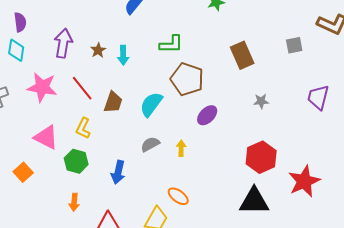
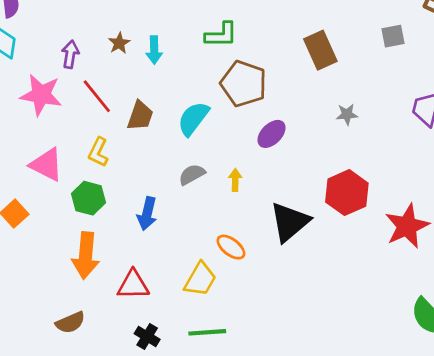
purple arrow: (63, 43) -> (70, 54), moved, size x0.7
black triangle: (254, 201) -> (290, 222), moved, turned -40
orange arrow: (74, 202) -> (86, 255), size x1.8

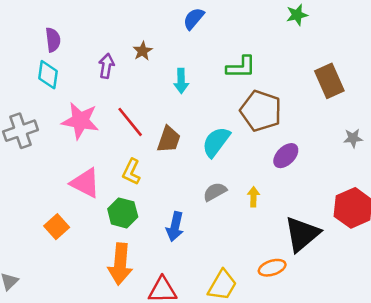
brown star: (119, 43) -> (143, 51), moved
purple arrow: (70, 54) -> (106, 66), moved
orange ellipse: (231, 247) -> (272, 268), moved, turned -55

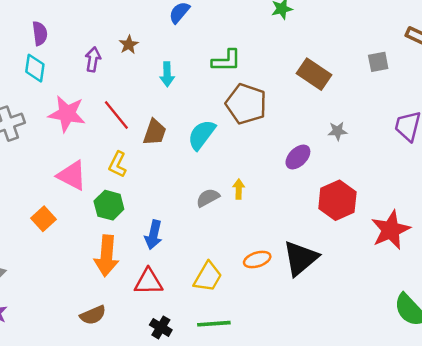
brown rectangle: (329, 81) -> (314, 74), turned -32
purple ellipse: (286, 156) -> (298, 157), moved
gray semicircle: (215, 192) -> (208, 198), moved
blue arrow: (175, 227) -> (153, 235), moved
black triangle: (302, 234) -> (300, 258), moved

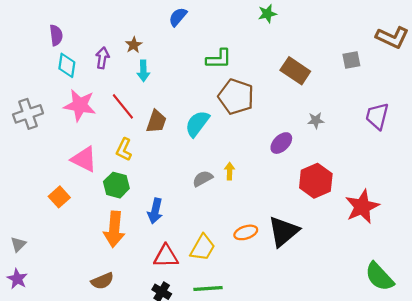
cyan diamond: (35, 68) -> (67, 65), moved
cyan arrow: (167, 74) -> (143, 71), moved
red triangle: (148, 282) -> (166, 256), moved

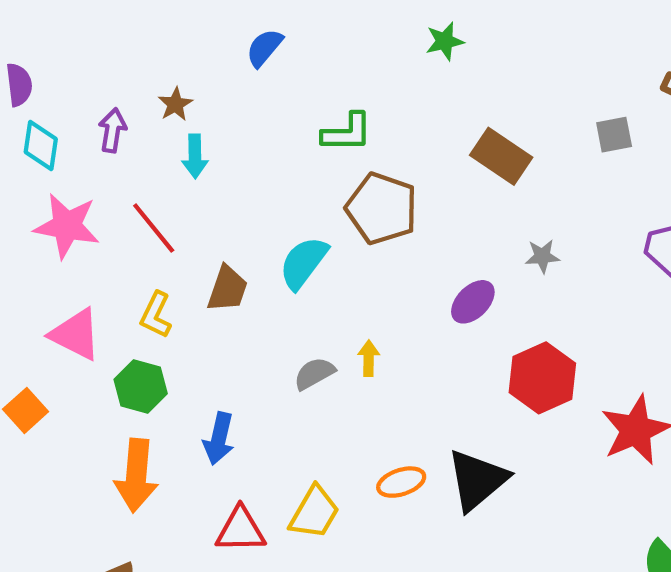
brown trapezoid: (156, 121) -> (228, 289), moved

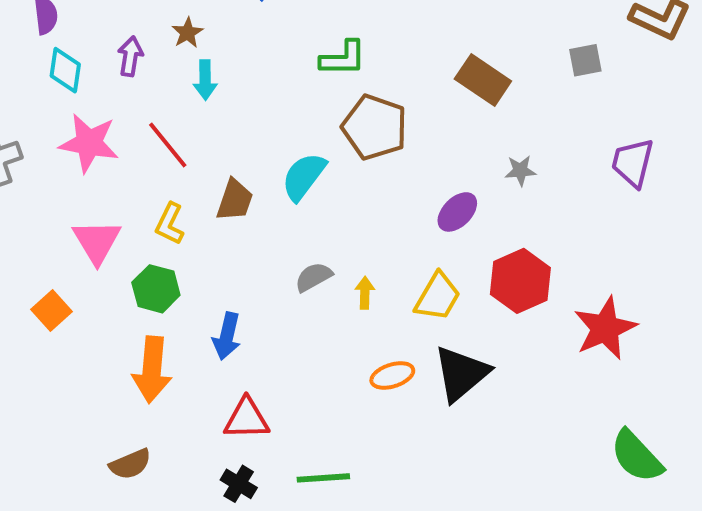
pink triangle: (76, 334) -> (97, 242), turned 32
yellow arrow: (369, 358) -> (365, 293), moved
yellow trapezoid: (314, 512) -> (438, 297), moved

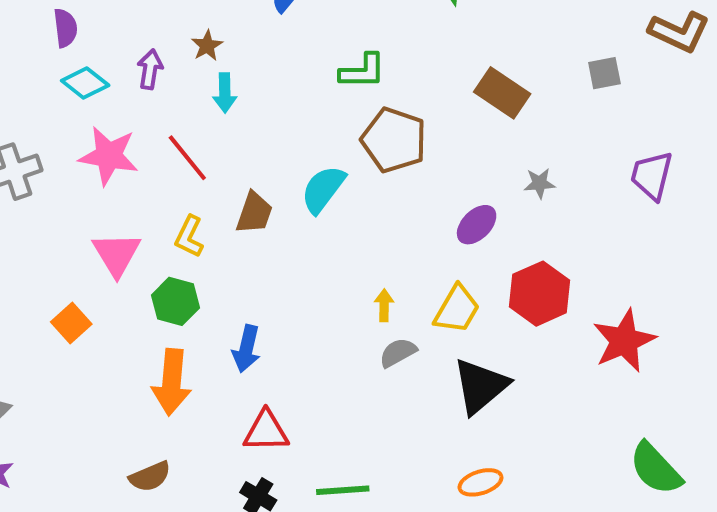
cyan diamond: (65, 70) -> (85, 83), turned -60
gray semicircle: (314, 277) -> (398, 353), moved
orange ellipse: (392, 375) -> (481, 482), moved

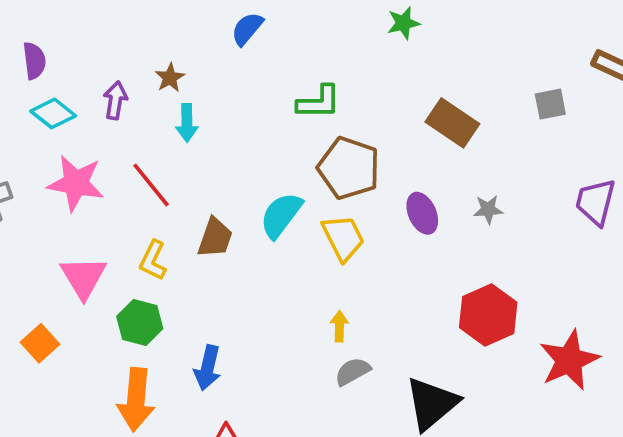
purple ellipse: (477, 225) -> (422, 213), moved, turned -69
yellow trapezoid: (457, 309) -> (343, 238), moved, turned -57

